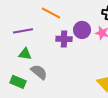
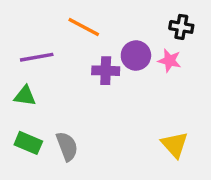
green triangle: (25, 54) -> (25, 96), moved
gray semicircle: (39, 72) -> (67, 146), moved, turned 30

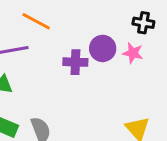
orange line: (84, 27) -> (36, 21), moved

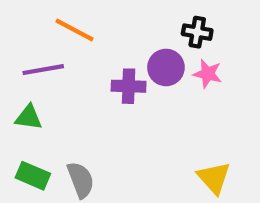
black cross: (143, 23) -> (197, 32), moved

